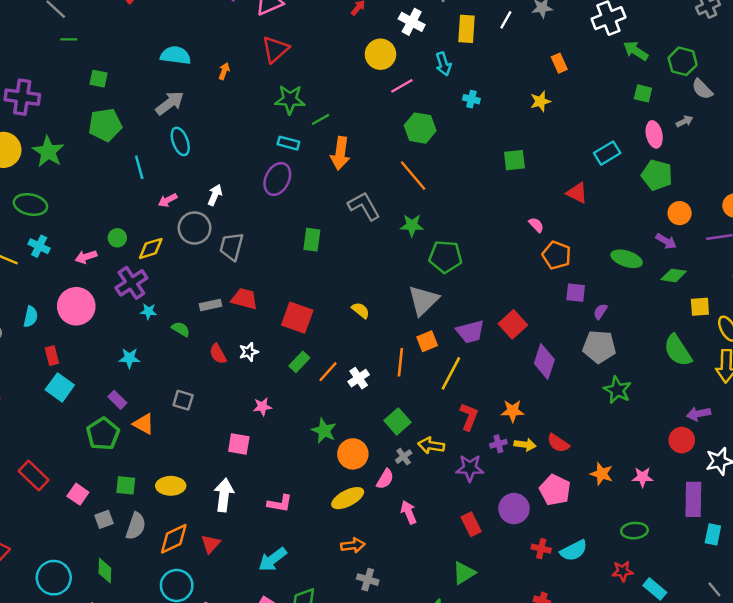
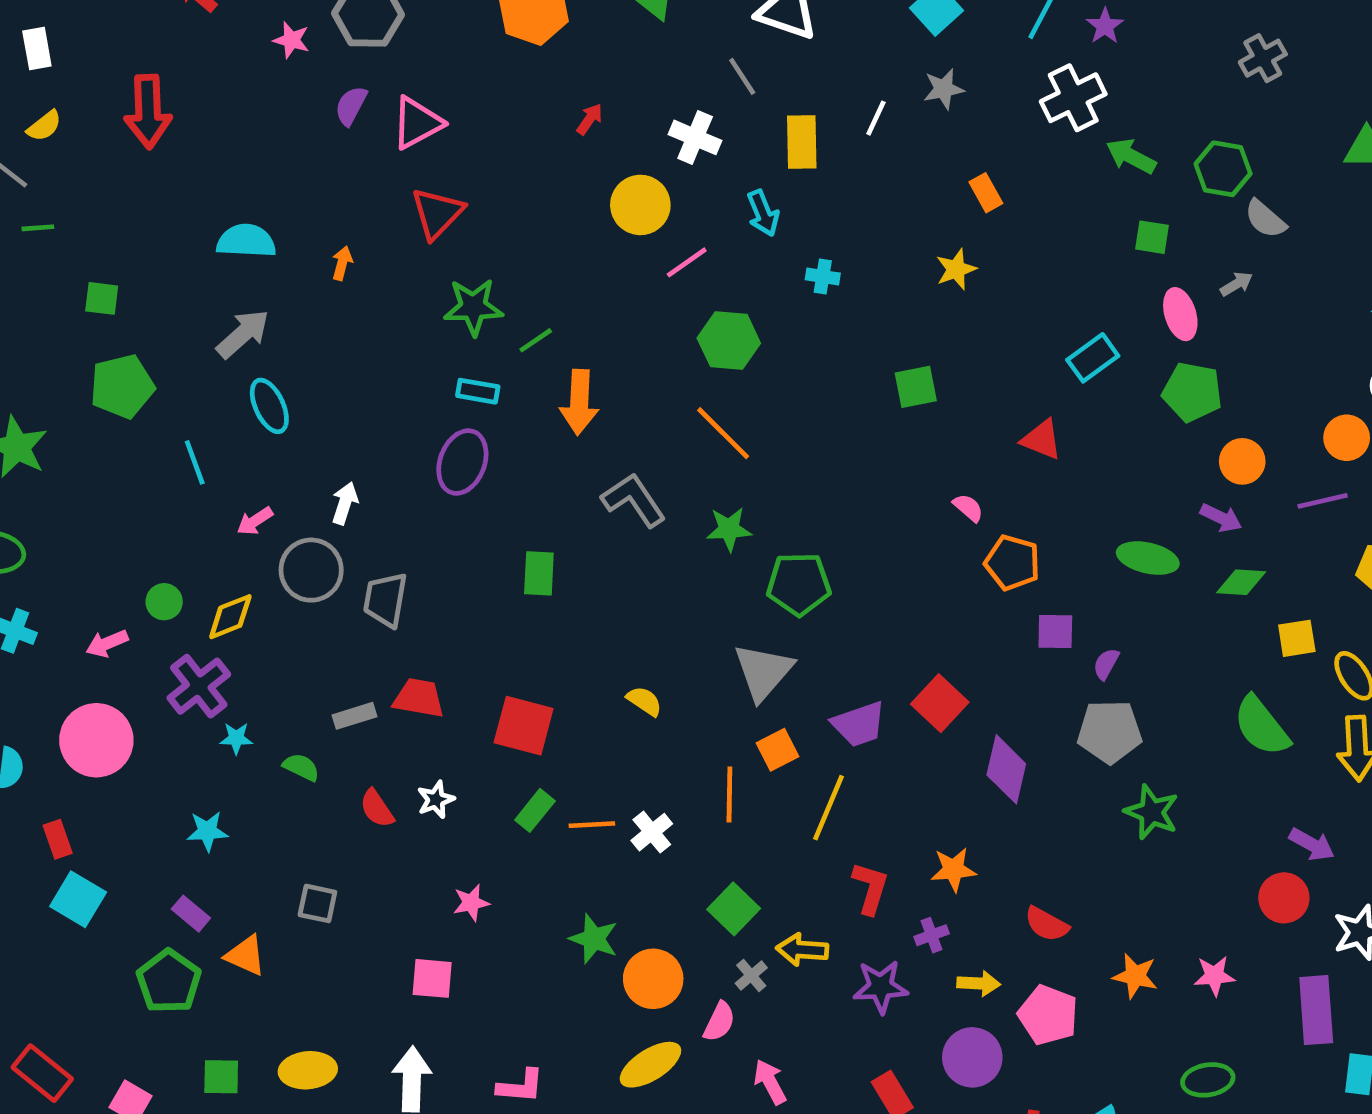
orange line: (328, 372) -> (592, 825), turned 50
purple arrow: (698, 414) -> (1312, 844), turned -135
yellow arrow: (525, 445) -> (979, 983), moved

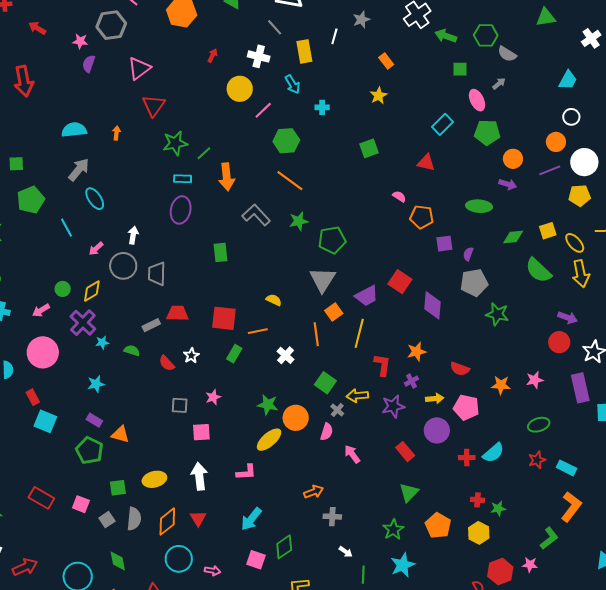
purple semicircle: (351, 106) -> (89, 64), moved
green diamond: (1241, 582) -> (513, 237), moved
orange line: (592, 825) -> (258, 331), moved
gray square: (317, 903) -> (180, 405), moved
yellow ellipse: (650, 1065) -> (269, 440), moved

